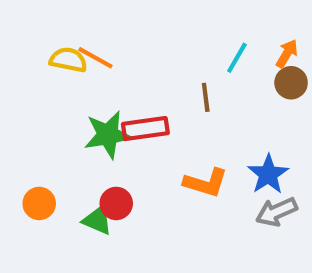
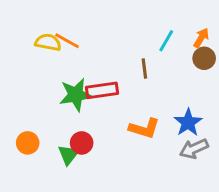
green triangle: (97, 220) -> (68, 155), turned 45

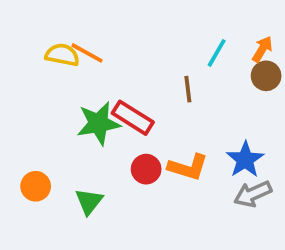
red rectangle: (102, 90) -> (133, 118), turned 40
red circle: (82, 143) -> (146, 169), moved

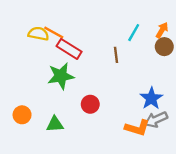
red rectangle: (133, 118) -> (69, 49), moved
orange L-shape: (188, 167) -> (137, 128), moved
green triangle: (89, 202) -> (55, 124), turned 48

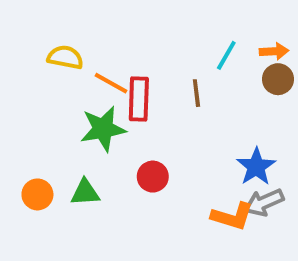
orange arrow: (162, 30) -> (274, 51), turned 56
orange line: (54, 33) -> (111, 83), moved
red rectangle: (69, 49) -> (139, 99), moved, turned 60
green triangle: (55, 124) -> (85, 192), moved

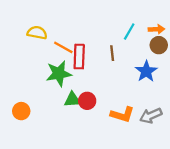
blue star: (256, 167) -> (146, 71), moved
green triangle: (85, 192) -> (72, 100), moved
orange L-shape: (232, 216) -> (122, 114), moved

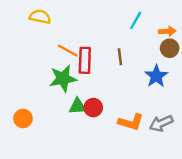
cyan line: (129, 32) -> (136, 20), moved
yellow semicircle: (37, 33) -> (40, 17), moved

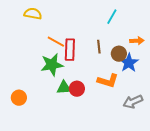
orange arrow: (167, 31) -> (137, 41), moved
brown circle: (170, 48) -> (119, 54), moved
orange L-shape: (131, 122) -> (108, 81), moved

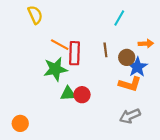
yellow semicircle: (33, 14) -> (35, 15), turned 54
orange L-shape: (108, 81) -> (130, 84), moved
orange circle: (19, 98) -> (20, 123), moved
gray arrow: (133, 102) -> (130, 116), moved

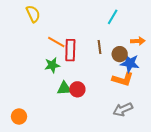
blue star: (137, 67) -> (130, 63), turned -30
green star: (55, 69) -> (52, 65), size x0.7

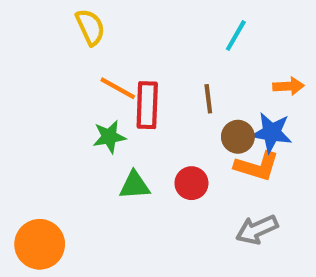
yellow semicircle: (33, 14) -> (90, 27), moved
brown circle: (120, 54) -> (238, 137), moved
red circle: (77, 89) -> (191, 183), moved
orange circle: (19, 117) -> (40, 244), size x1.5

